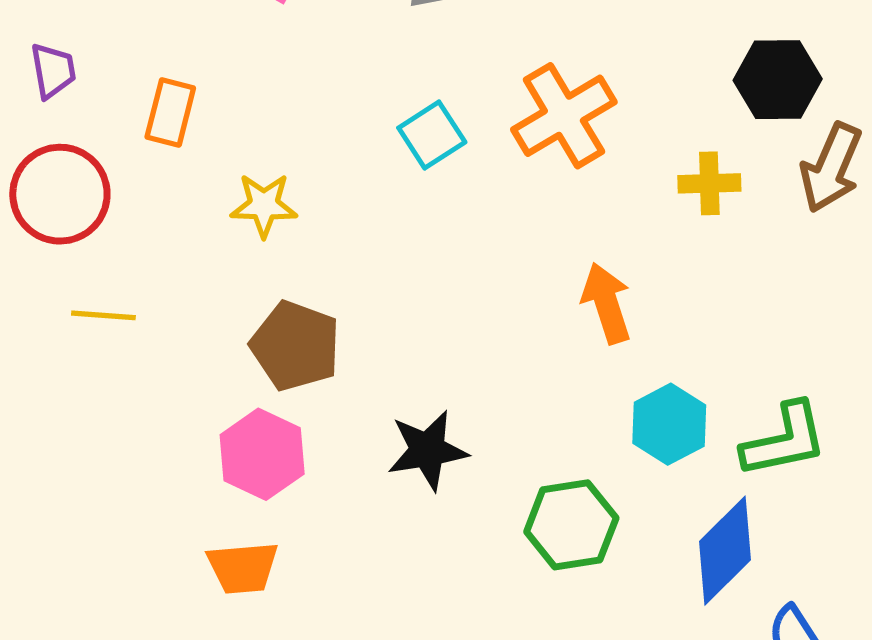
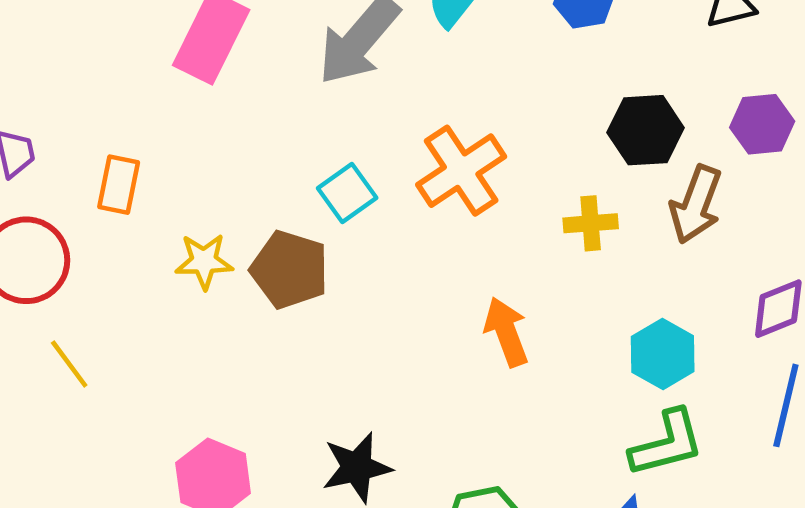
yellow line: (103, 315) -> (69, 364), turned 52
brown pentagon: (295, 346) -> (290, 270), moved
cyan hexagon: (669, 424) -> (663, 354), moved

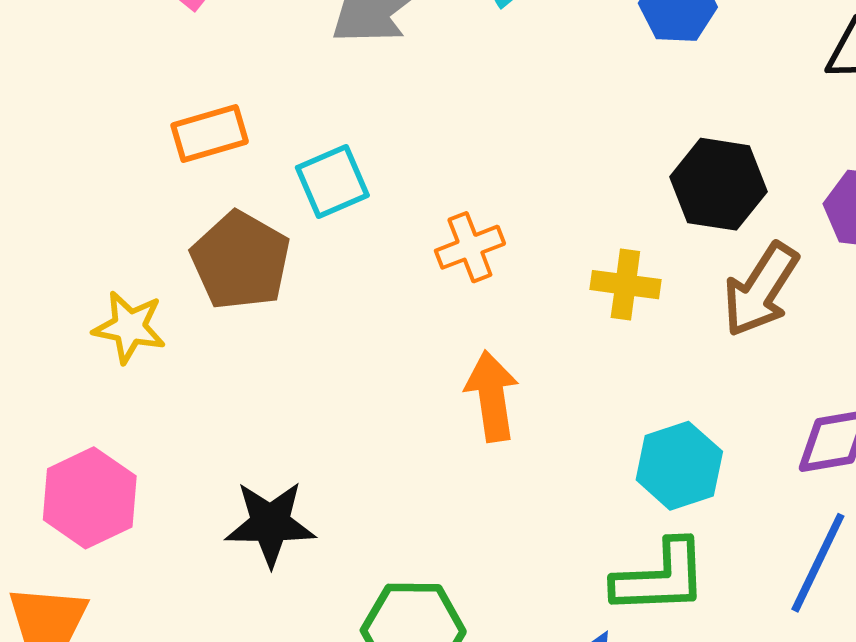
orange cross: (461, 171) -> (470, 247), moved, size x0.6
orange rectangle: (119, 185) -> (210, 134), moved, turned 50
yellow star: (204, 261) -> (129, 327), moved

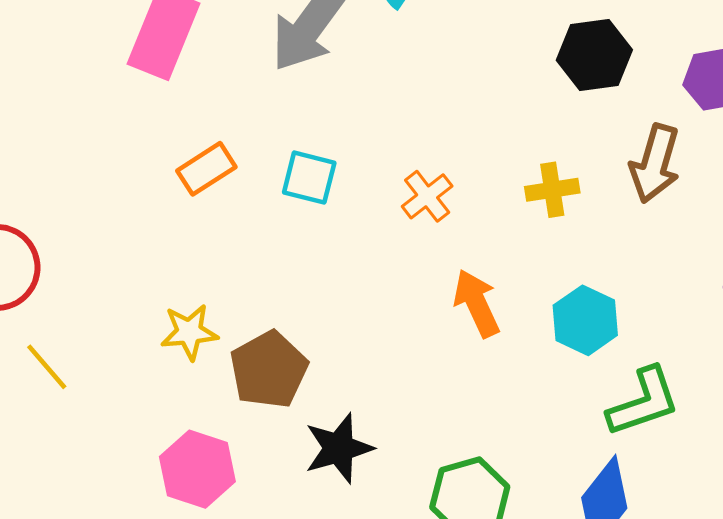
cyan square: (332, 181) -> (309, 178), turned -36
black hexagon: (719, 184) -> (594, 55), moved
brown pentagon: (241, 261) -> (269, 370), moved, turned 30
cyan hexagon: (679, 466) -> (585, 320), moved

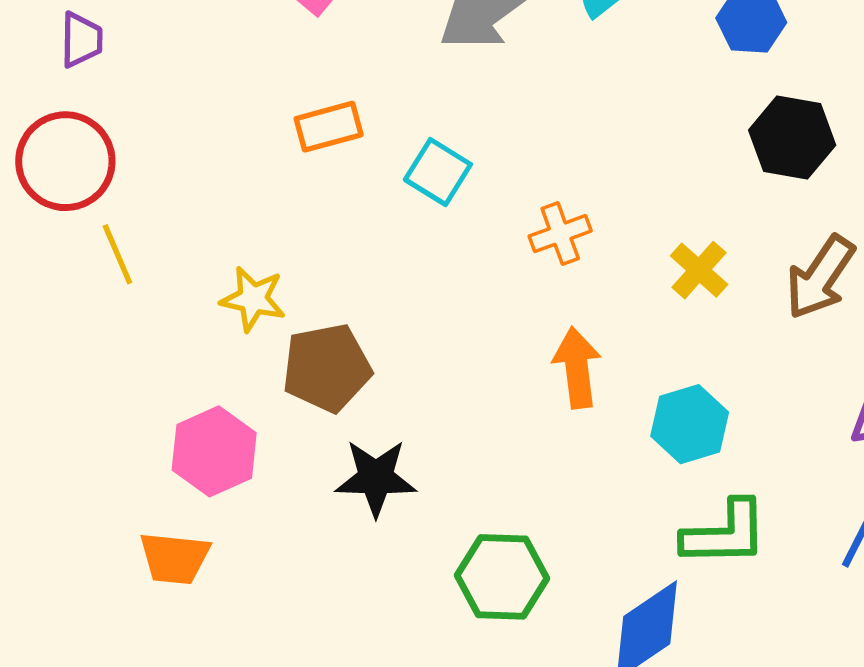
yellow cross: (552, 190) -> (699, 270), turned 33
yellow line: (47, 367) -> (117, 254), moved

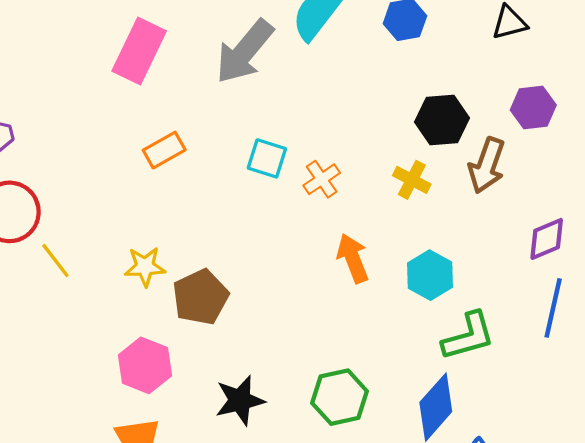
black hexagon: (792, 138) -> (442, 120), moved
cyan square: (438, 172) -> (267, 158), moved
black star: (376, 478) -> (240, 400), moved

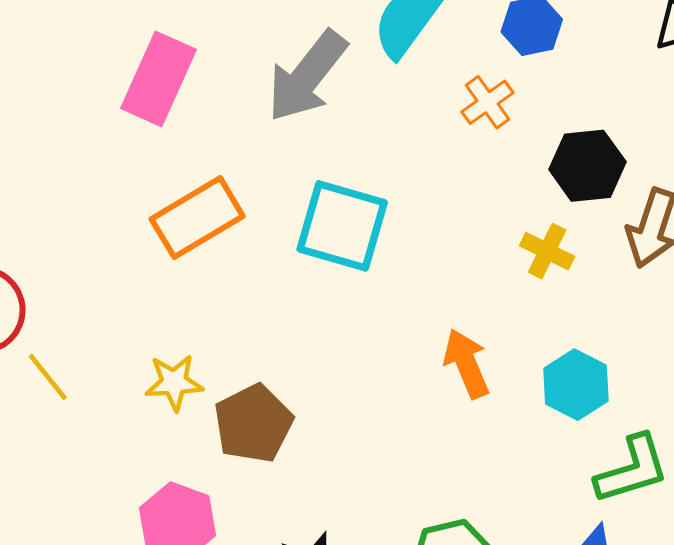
orange rectangle: (164, 150) -> (197, 218), size x1.5
cyan square: (267, 158) -> (342, 226), size x1.6
orange cross: (322, 179) -> (487, 102), moved

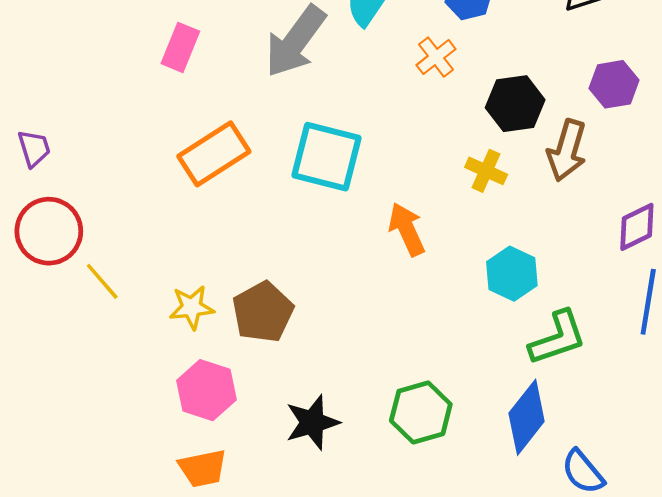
pink rectangle: (159, 79) -> (180, 47), size x0.7
orange arrow: (467, 363) -> (407, 229), moved
yellow star: (174, 382) -> (192, 307), moved

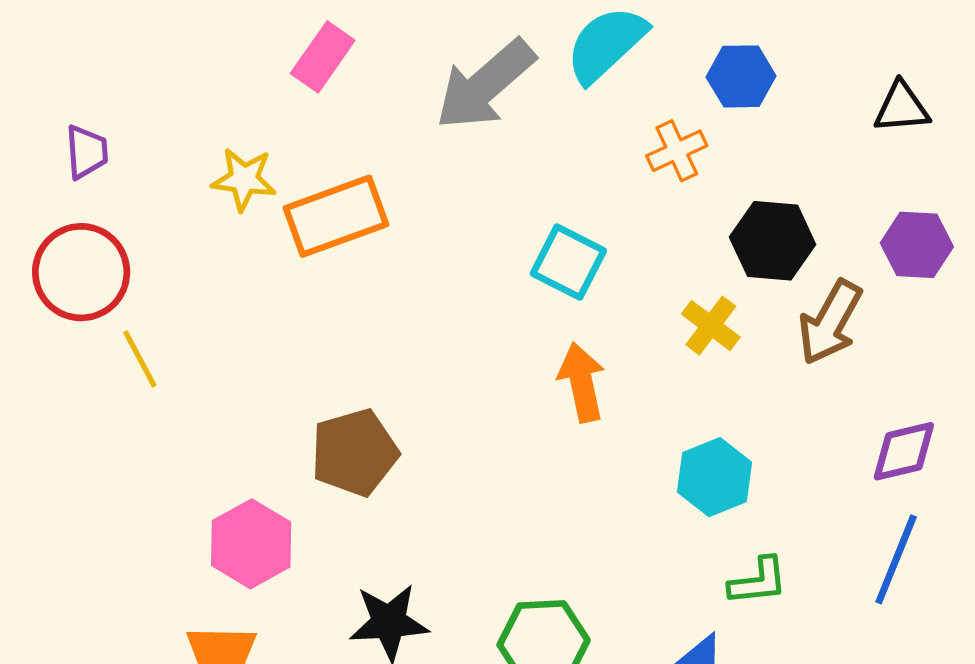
cyan square: (326, 157) -> (568, 262), moved, size x0.7
yellow star: (192, 307) -> (244, 179), moved
green L-shape: (558, 338) -> (758, 581), size x0.7

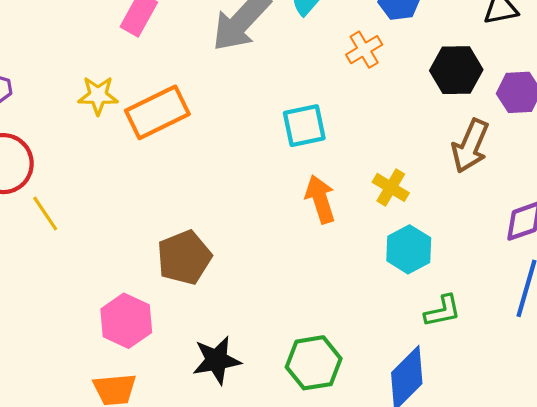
black hexagon: (773, 241) -> (456, 70), moved
cyan square: (568, 262) -> (304, 126), turned -33
yellow cross: (711, 326) -> (391, 187), moved

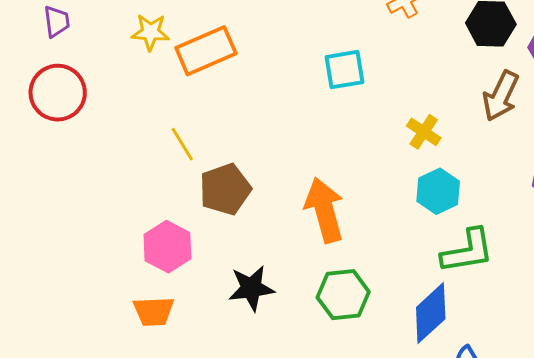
orange arrow: (320, 199) -> (325, 210), moved, size x1.4
yellow line: (45, 213) -> (182, 144), moved
green L-shape: (443, 311) -> (467, 251), size x1.5

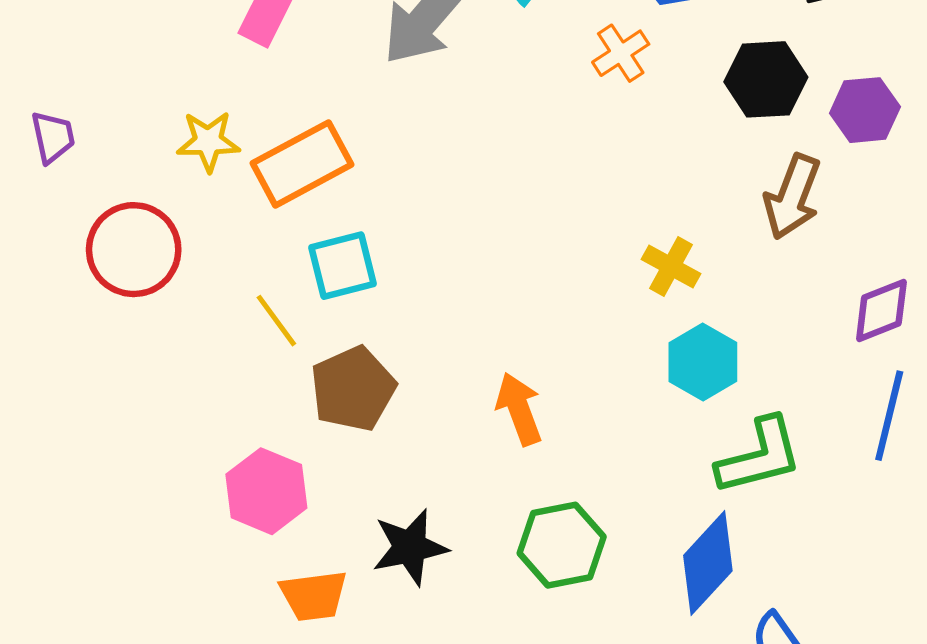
cyan square: (344, 70) -> (342, 266), moved
red circle: (58, 93) -> (134, 250), moved
orange arrow: (325, 210) -> (519, 409), size x0.7
orange trapezoid: (154, 311) -> (314, 596), moved

